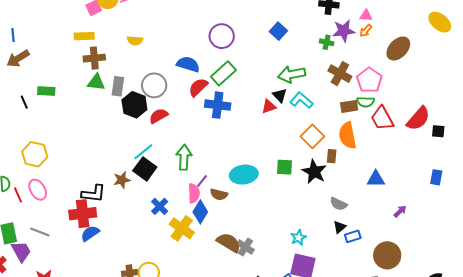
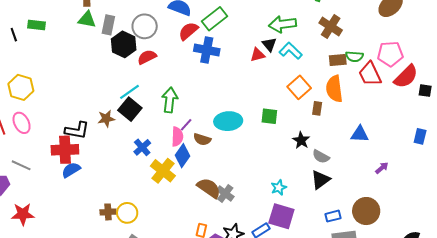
pink pentagon: (369, 80) -> (390, 54), moved, turned 30
black star: (314, 172) -> (301, 140), moved, size x0.7
black triangle: (339, 227) -> (320, 180), size x1.5
blue rectangle: (353, 236) -> (333, 216), moved

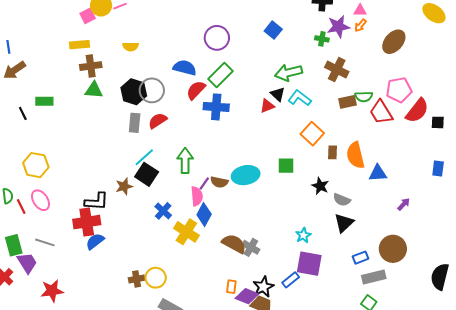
gray rectangle: (108, 25) -> (135, 123), moved
black hexagon: (124, 44) -> (134, 92), moved
orange semicircle: (334, 89) -> (355, 155), moved
brown semicircle: (202, 139) -> (219, 182), moved

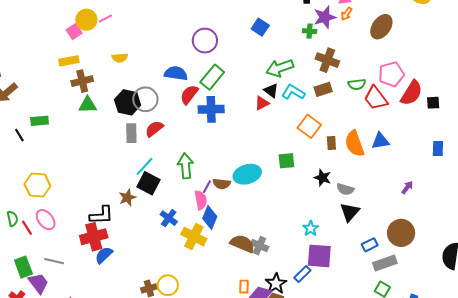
brown rectangle: (347, 102) -> (323, 89), moved
blue triangle: (378, 173) -> (380, 141), moved

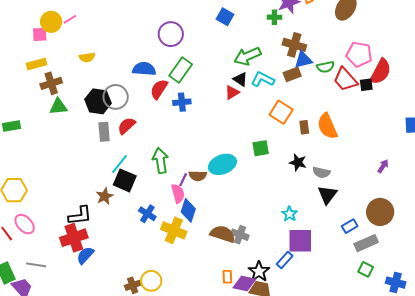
pink square: (74, 31) -> (40, 34), turned 35
pink pentagon: (391, 74) -> (359, 54), turned 30
black square: (433, 103) -> (366, 85), moved
blue cross: (211, 109) -> (182, 102), size x0.7
blue triangle: (380, 141) -> (303, 60), moved

